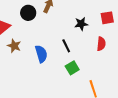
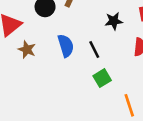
blue semicircle: (41, 54) -> (66, 46), moved

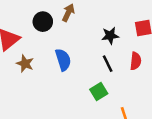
black line: (94, 50) -> (108, 64), moved

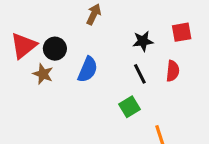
black circle: (43, 22) -> (55, 49), moved
blue semicircle: (63, 60) -> (88, 69), turned 40

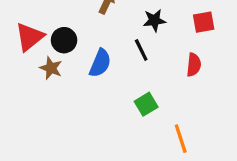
black star: (143, 41) -> (154, 20), moved
black line: (140, 74) -> (141, 50), moved

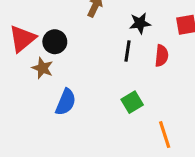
black line: (141, 50) -> (128, 51), turned 35
blue semicircle: (100, 63) -> (66, 102), moved
red semicircle: (194, 65) -> (162, 56), moved

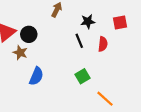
black line: (128, 51) -> (79, 41), turned -32
orange line: (165, 135) -> (105, 99), turned -30

